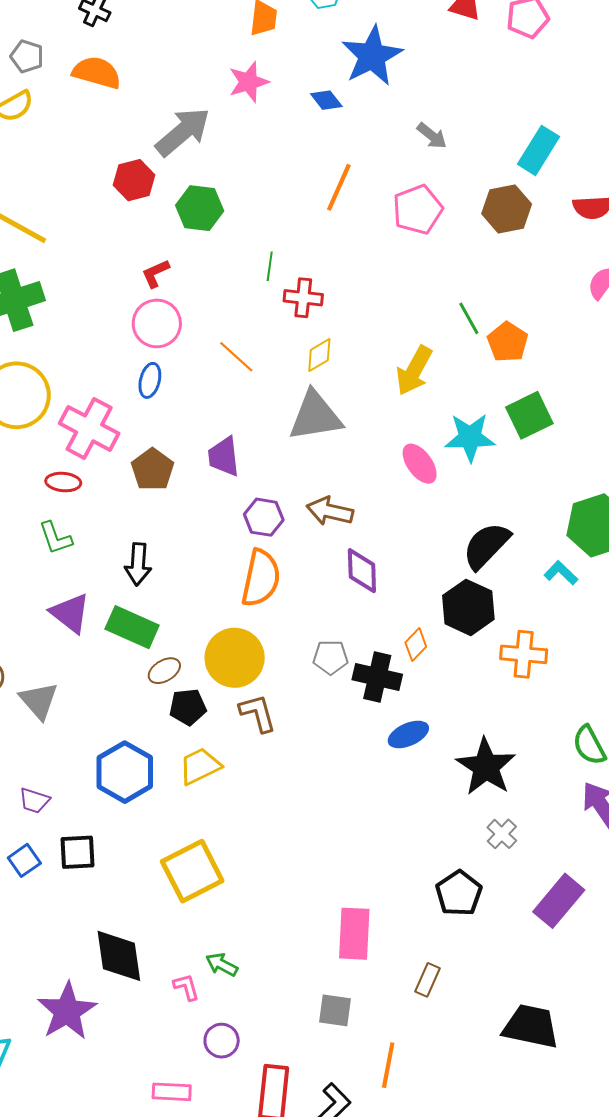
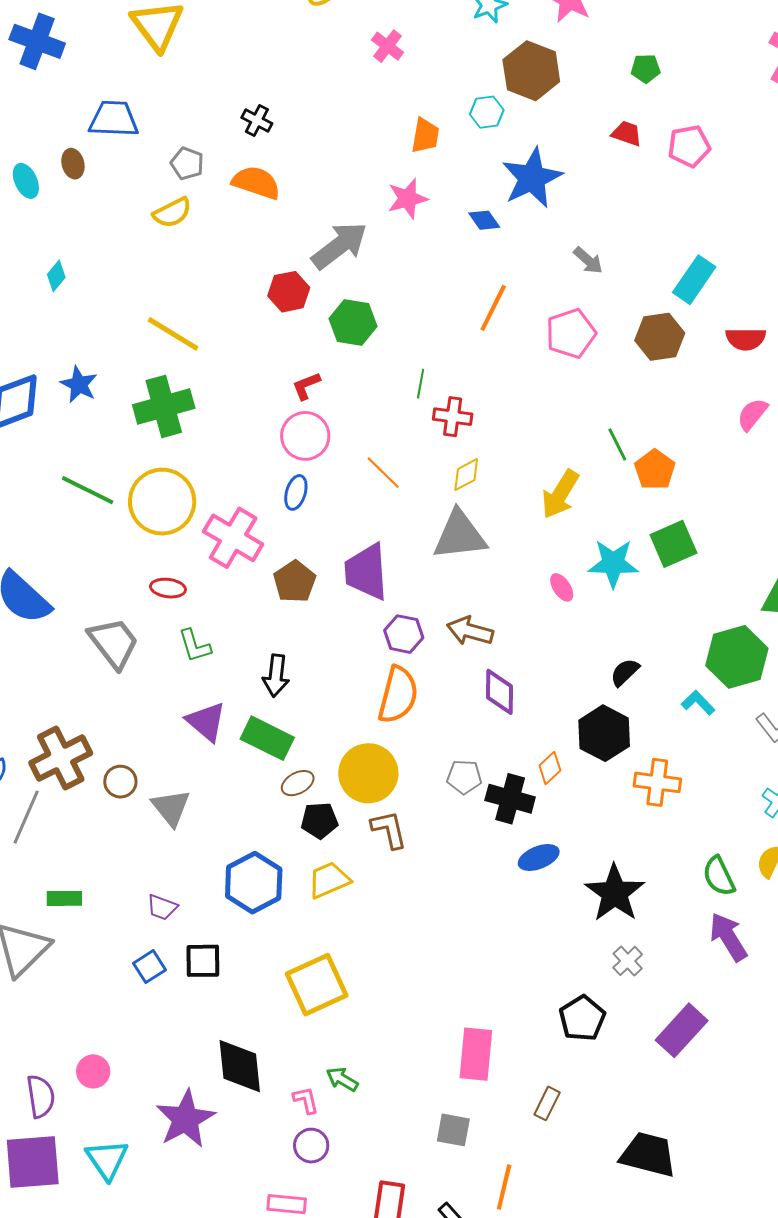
purple trapezoid: (224, 457) -> (366, 572), size x1.4
pink ellipse: (420, 464) -> (562, 587), size x0.7
red ellipse: (63, 482) -> (168, 588), moved
black semicircle: (486, 546) -> (625, 672), size x0.6
purple circle: (222, 1041) -> (311, 1146), moved

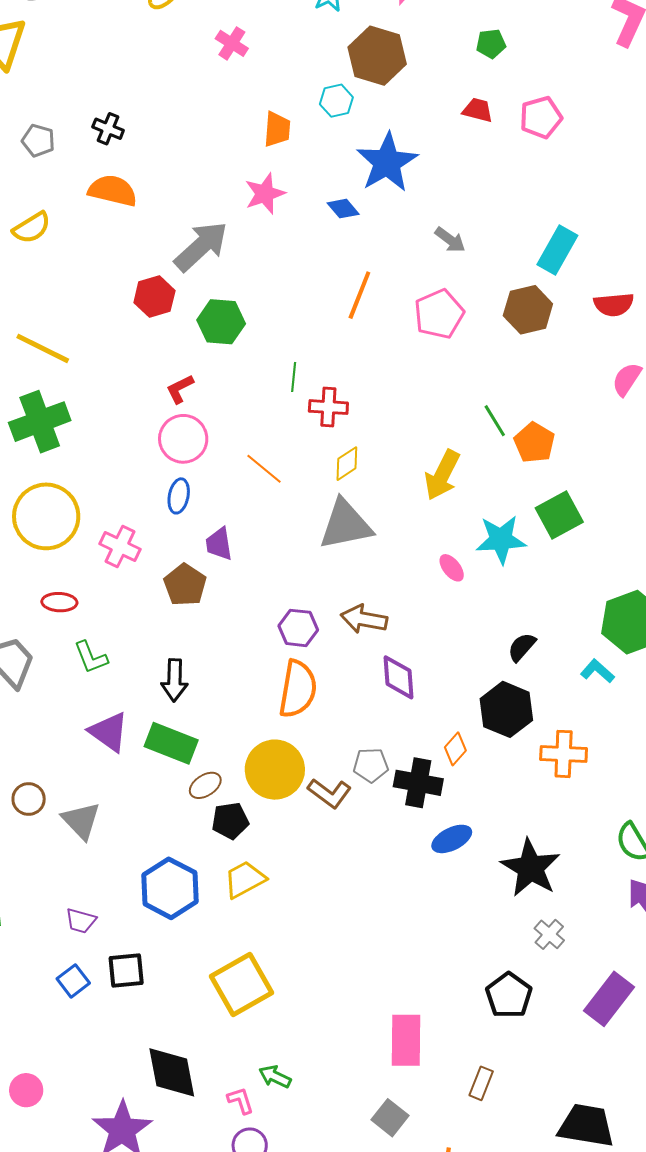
gray pentagon: (187, 163) -> (38, 141), moved
pink cross: (233, 538) -> (120, 547), size x0.7
purple trapezoid: (366, 572) -> (219, 544), moved, size x0.6
brown L-shape: (389, 830) -> (329, 793), moved, turned 144
gray square: (453, 1130) -> (390, 1118), turned 33

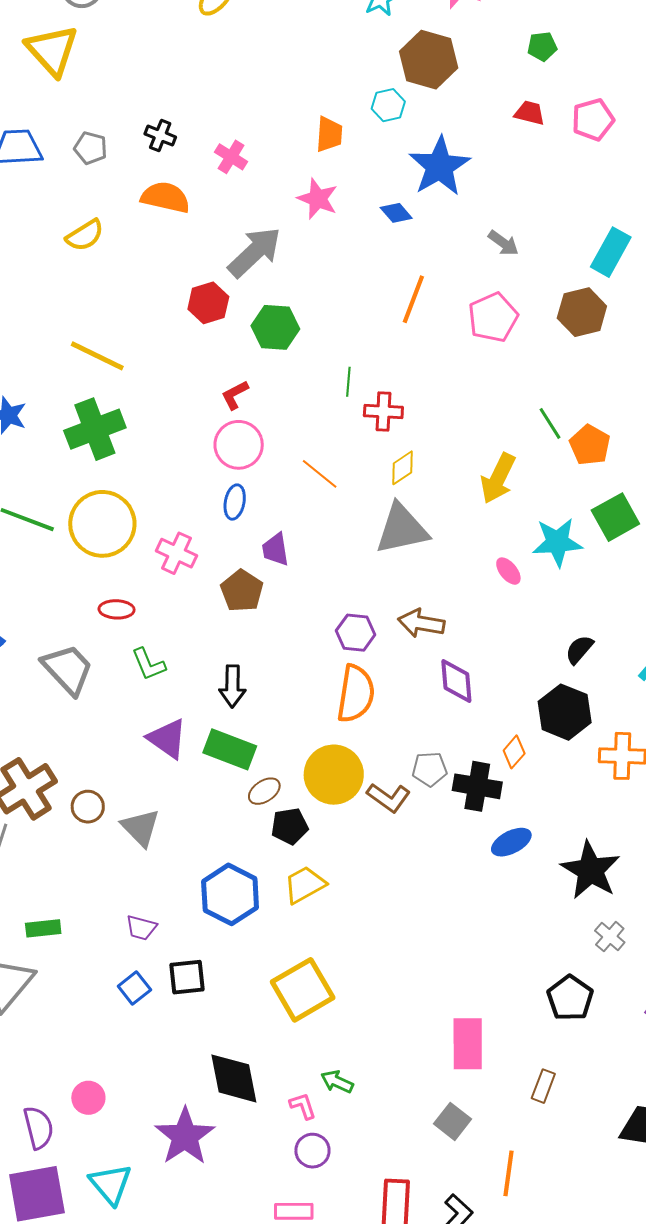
pink cross: (232, 43) -> (231, 157), moved
pink star: (265, 194) -> (318, 199), turned -30

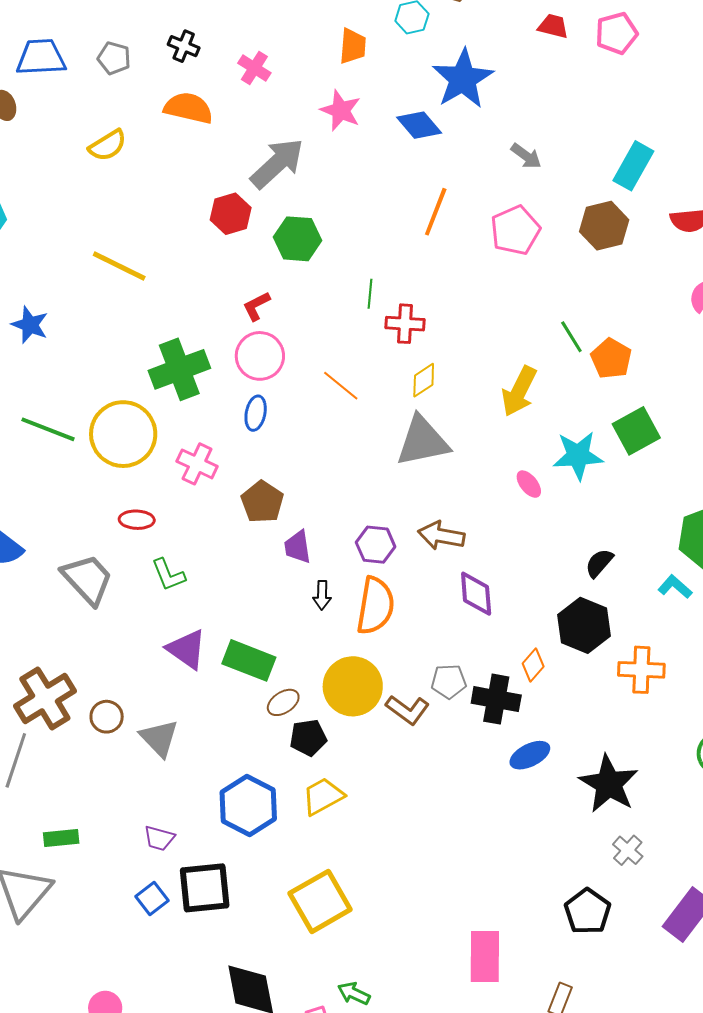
blue diamond: (396, 213) -> (419, 125), size x1.4
green cross: (95, 429) -> (179, 369), moved
purple trapezoid: (275, 550) -> (298, 547), moved
black arrow: (232, 686) -> (322, 595), moved, size x0.7
black square: (187, 977) -> (205, 888), size x1.4

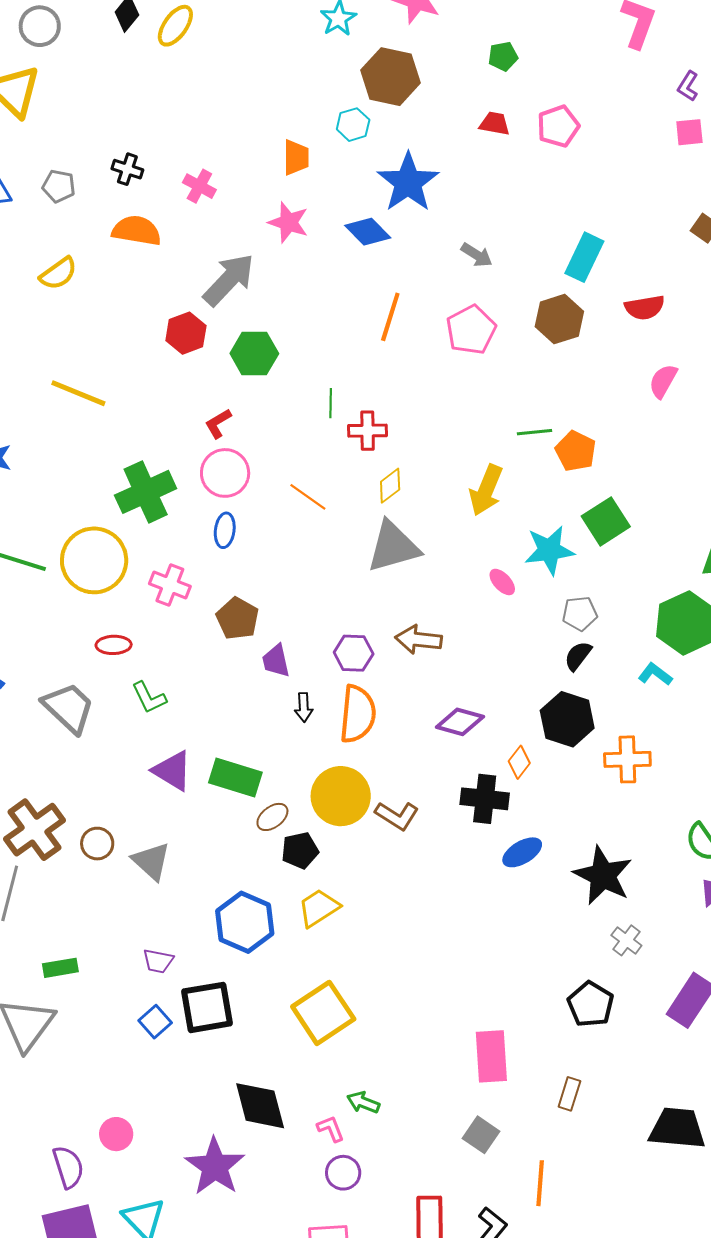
green line: (571, 337) -> (534, 432), turned -60
purple diamond: (476, 594) -> (460, 722), moved, turned -66
gray pentagon: (449, 682) -> (580, 613), moved

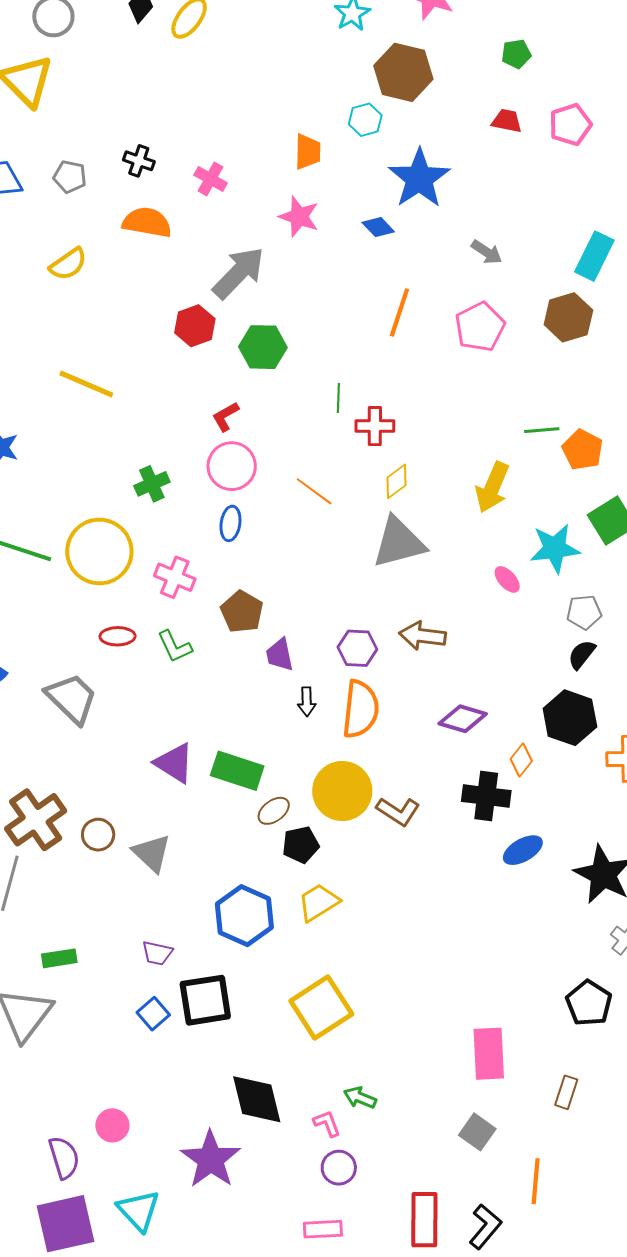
blue diamond: (368, 232) -> (378, 227), size x0.7
green cross: (146, 492) -> (152, 484), size x0.6
green L-shape: (149, 698) -> (175, 647), moved

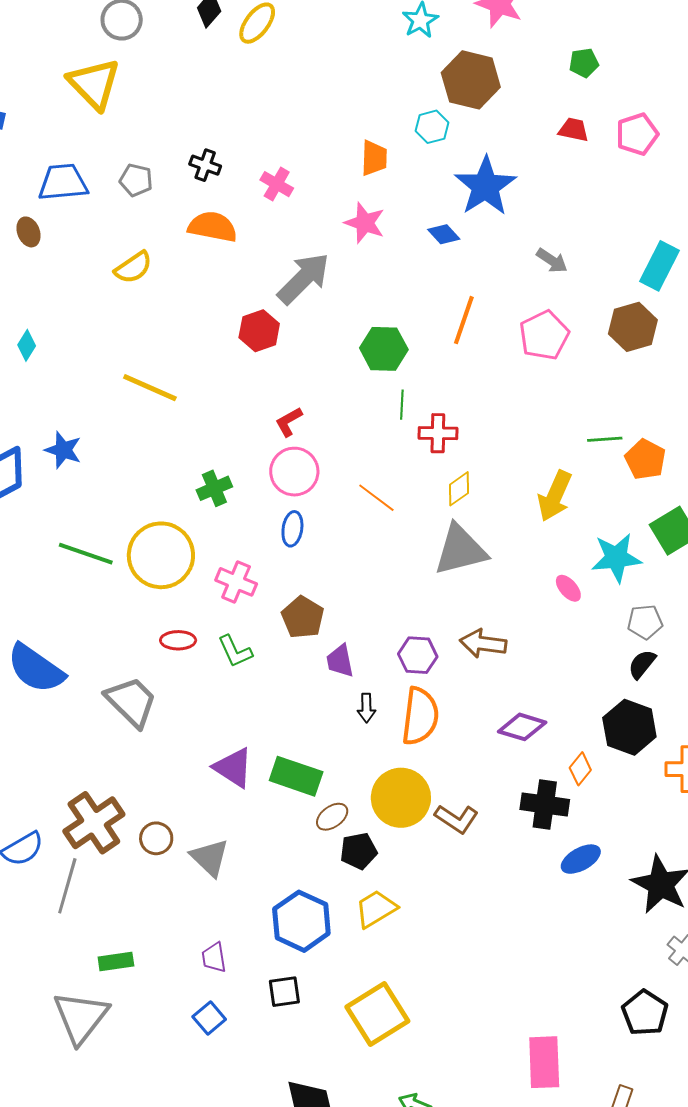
green hexagon: (263, 347) -> (384, 349), moved
purple trapezoid: (157, 953) -> (214, 958), turned 68
black square: (205, 1000) -> (284, 992), moved, size x0.6

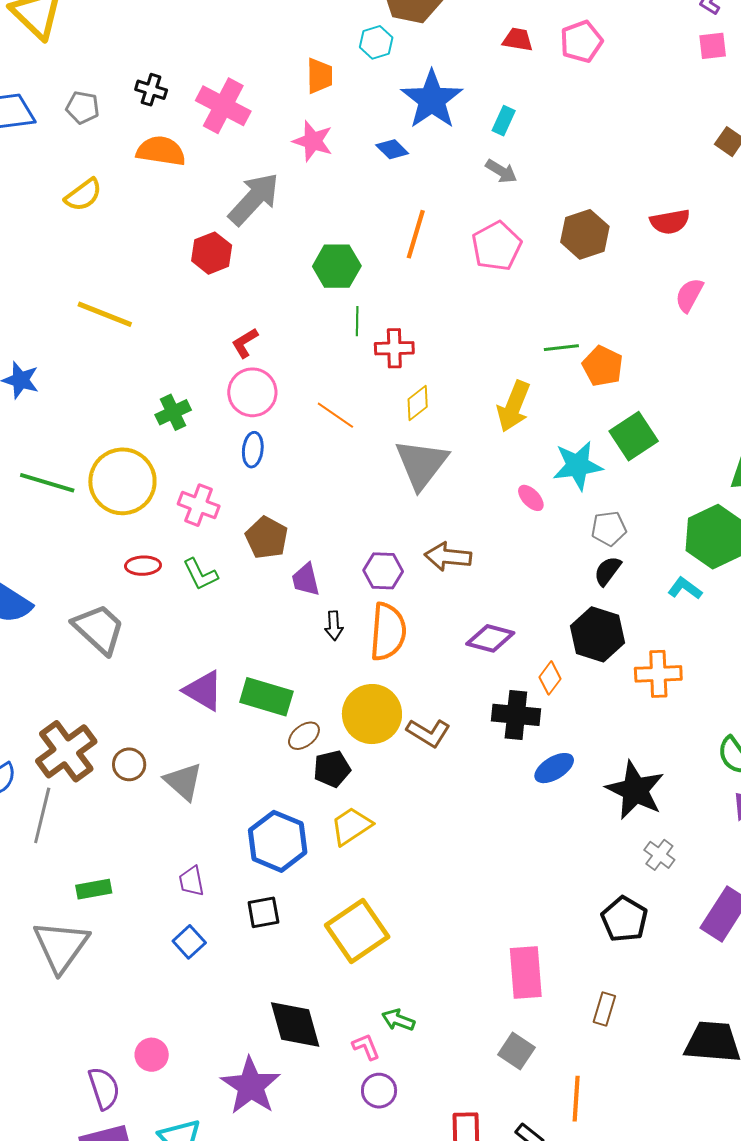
pink cross: (277, 184) -> (223, 106), size x1.6
cyan rectangle: (660, 266) -> (504, 121), moved, size x0.6
gray triangle: (460, 550) -> (421, 464), turned -36

